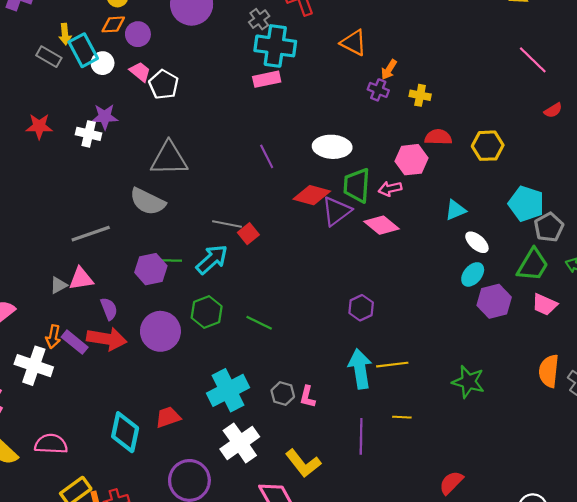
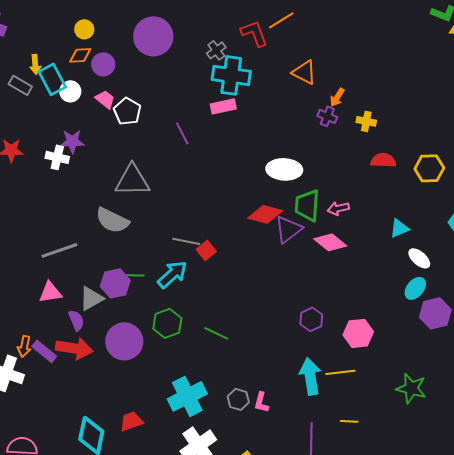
purple line: (267, 156) -> (182, 133), moved
pink hexagon: (412, 160) -> (358, 333), moved
gray triangle: (59, 285) -> (91, 298), moved, size x1.5

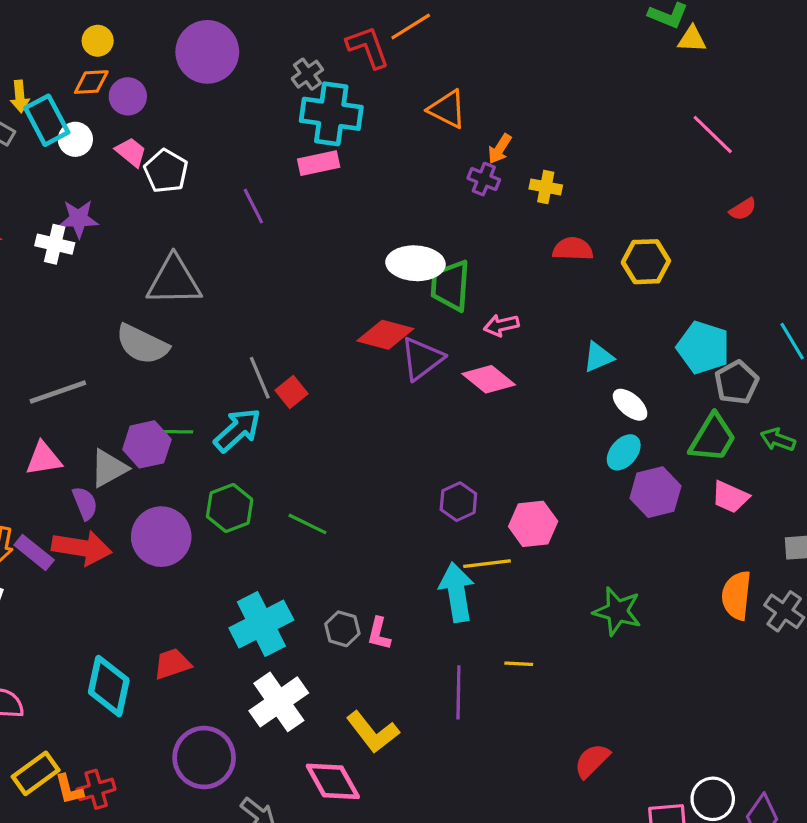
green trapezoid: (307, 205) -> (450, 286), moved
gray line: (186, 241) -> (260, 378), turned 56
yellow line: (340, 372) -> (487, 564), moved

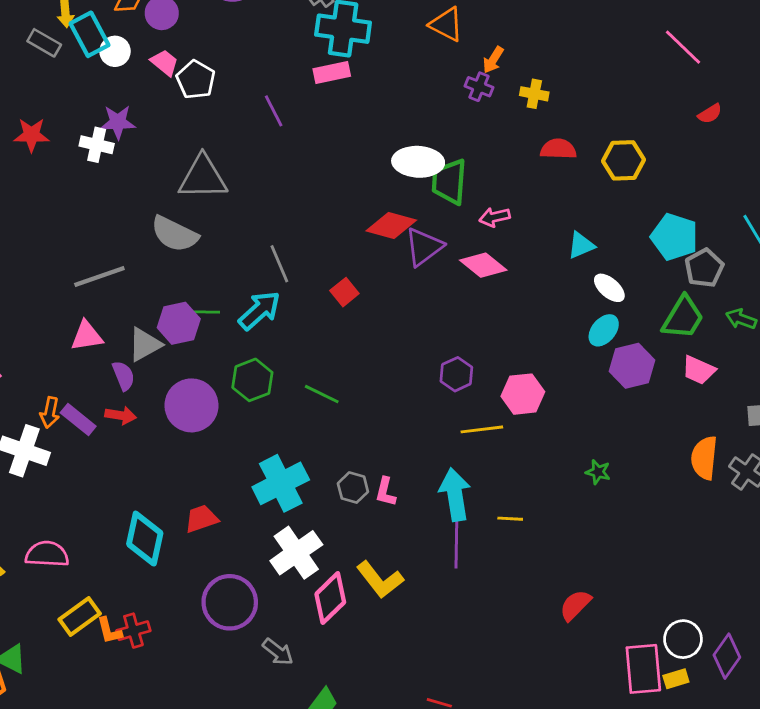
red square: (292, 392) -> (344, 292), moved
red arrow: (82, 548) -> (121, 415), size x0.6
cyan arrow: (457, 592) -> (455, 495), moved
green star: (617, 611) -> (598, 472), size x0.6
pink diamond: (333, 781) -> (330, 598), moved, turned 75

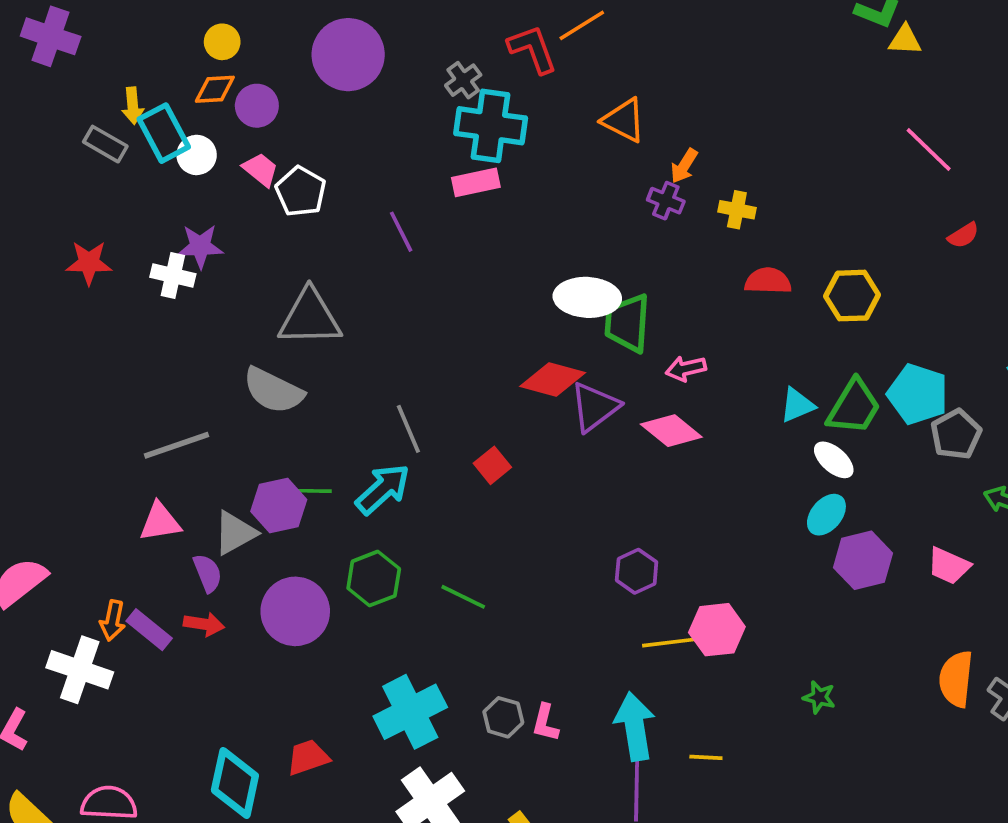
green trapezoid: (683, 318) -> (854, 407), moved
pink hexagon: (523, 394) -> (717, 630), moved

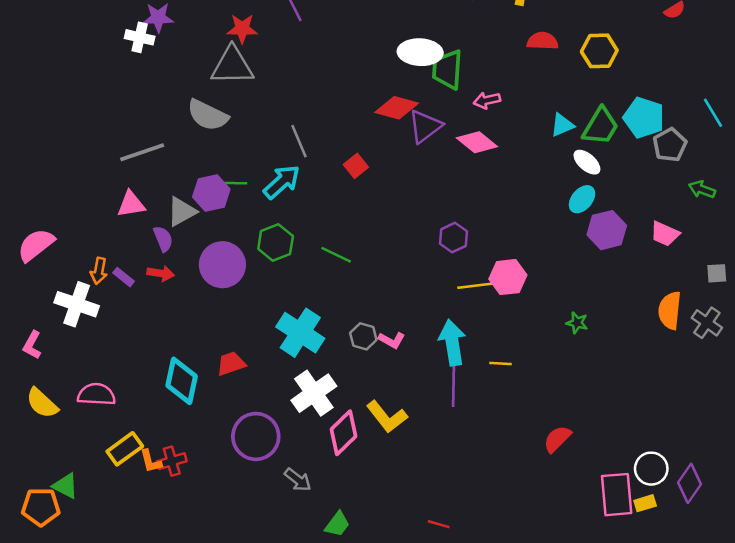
red star: (89, 263) -> (242, 29), moved
purple rectangle: (149, 630) -> (124, 277), size x0.7
cyan cross: (410, 712) -> (300, 333), turned -30
pink L-shape: (545, 723) -> (392, 340), turned -75

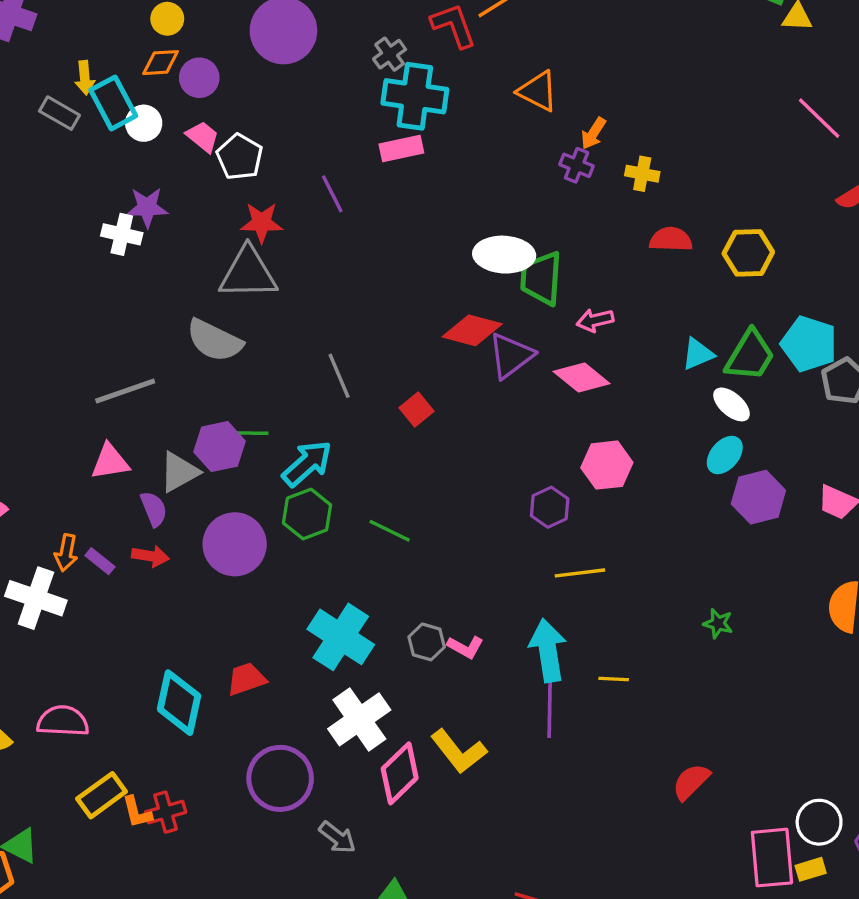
cyan arrow: (282, 182) -> (307, 463), moved
pink hexagon: (508, 277) -> (607, 465), moved

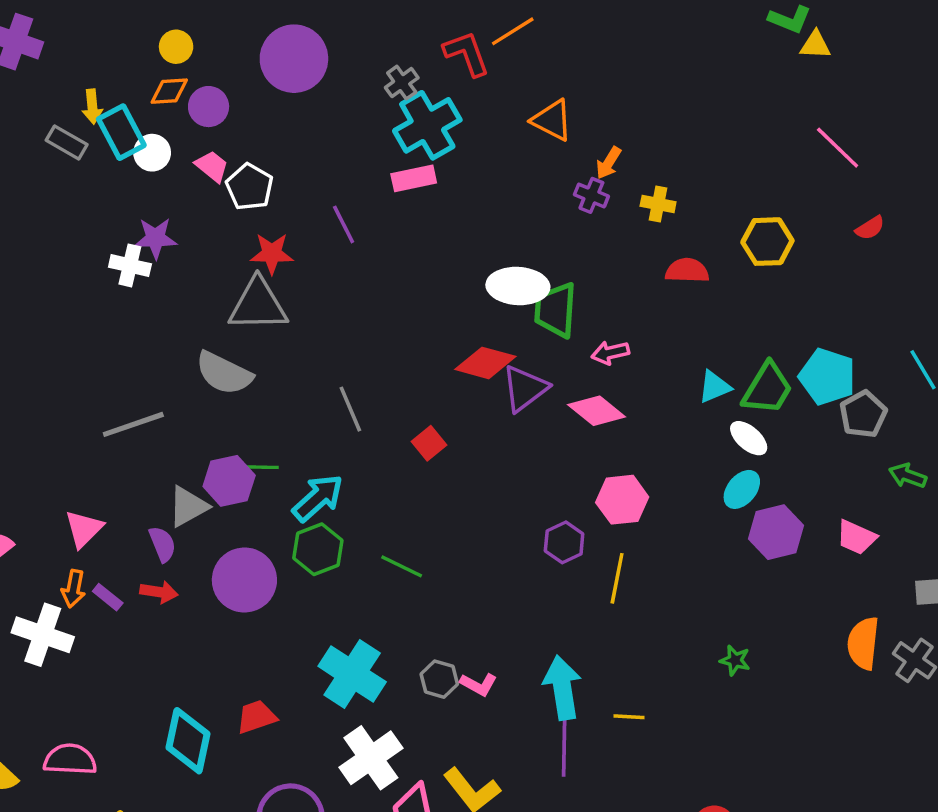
cyan cross: (415, 96) -> (427, 125), turned -38
yellow hexagon: (748, 253) -> (767, 242), moved
pink triangle: (110, 462) -> (84, 529), moved, turned -36
yellow line: (580, 573) -> (617, 578), moved, turned -72

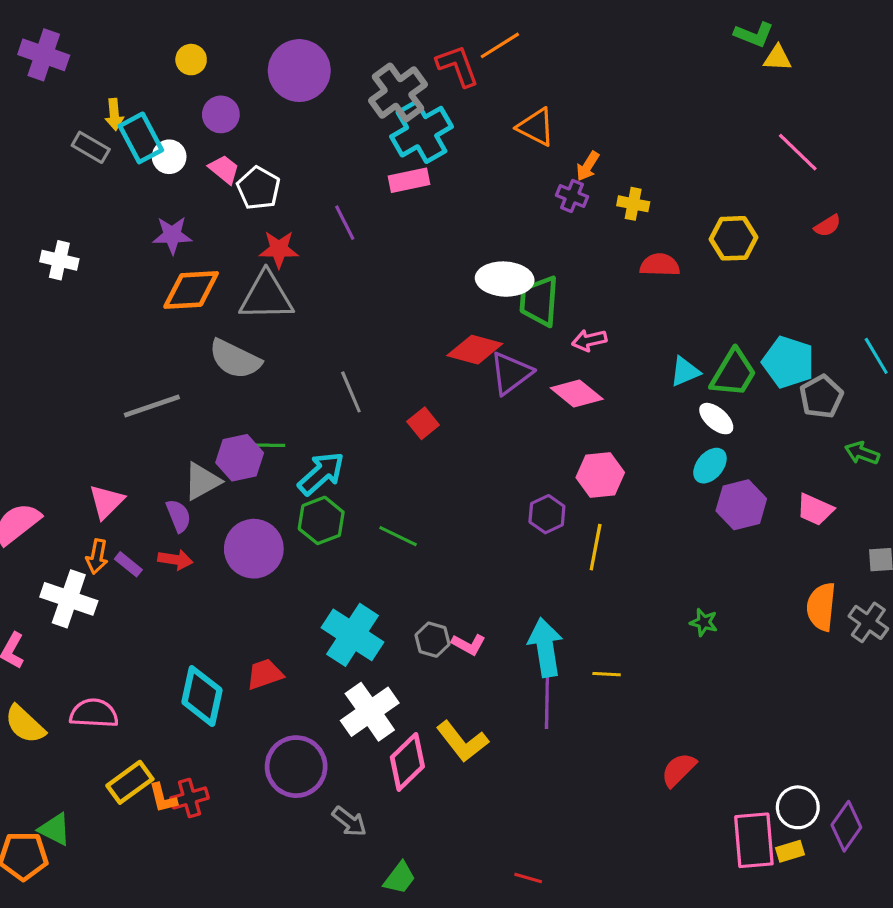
gray cross: (402, 83) -> (398, 92), size x1.8
orange diamond: (169, 91) -> (191, 290), moved, size x1.6
white cross: (130, 265) -> (59, 260), moved

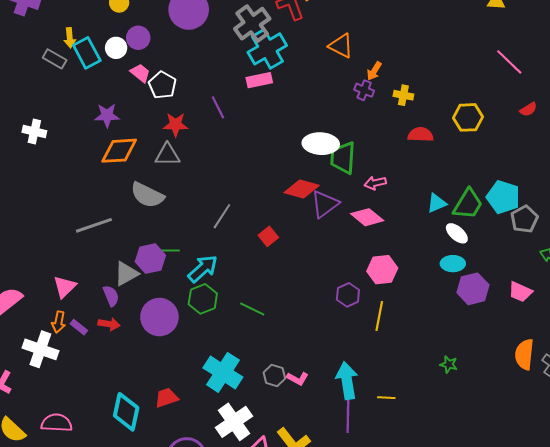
white circle: (169, 157) -> (116, 48), moved
gray triangle: (266, 296) -> (167, 155), size x0.7
gray line: (351, 392) -> (222, 216), turned 56
cyan ellipse: (710, 466) -> (453, 264), turned 50

